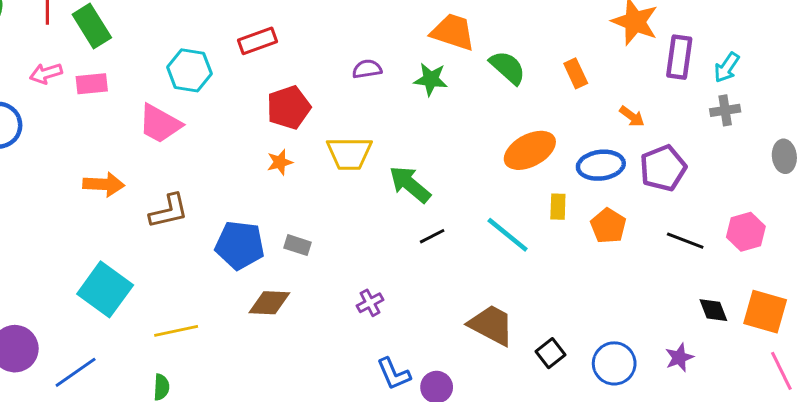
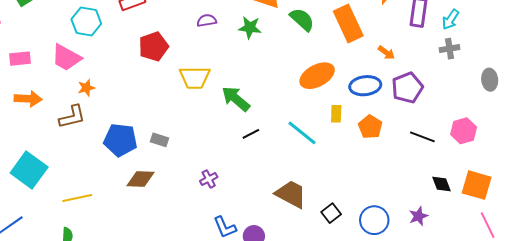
orange rectangle: (576, 73) -> (348, 23), size x1.8
pink rectangle: (92, 84) -> (20, 59), moved
orange star: (280, 162) -> (86, 88), moved

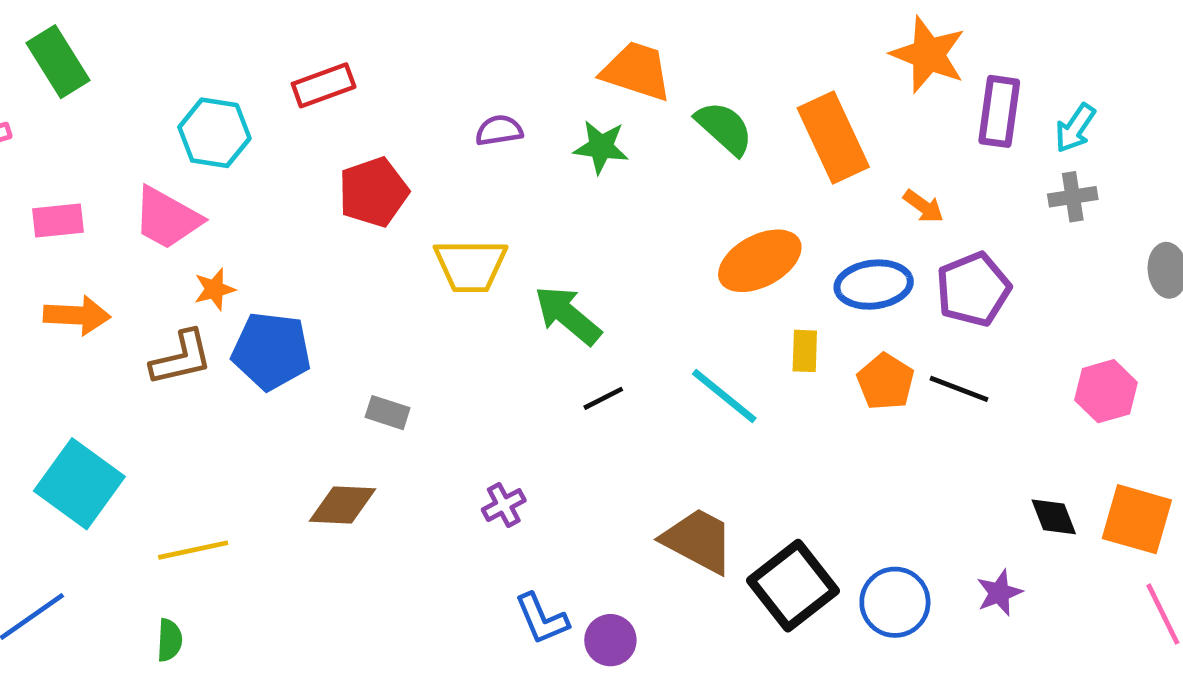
black line: (422, 137) -> (959, 389), moved
blue pentagon: (120, 140) -> (271, 351), moved
black square: (331, 213) -> (793, 586), size x1.8

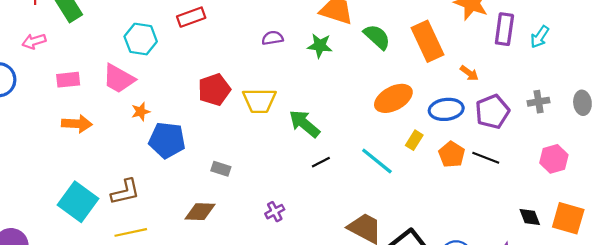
red pentagon: (373, 192) -> (214, 90), moved
gray cross: (1073, 197) -> (539, 102), moved
yellow rectangle: (805, 351) -> (414, 140), turned 30
brown L-shape: (181, 358) -> (125, 192), moved

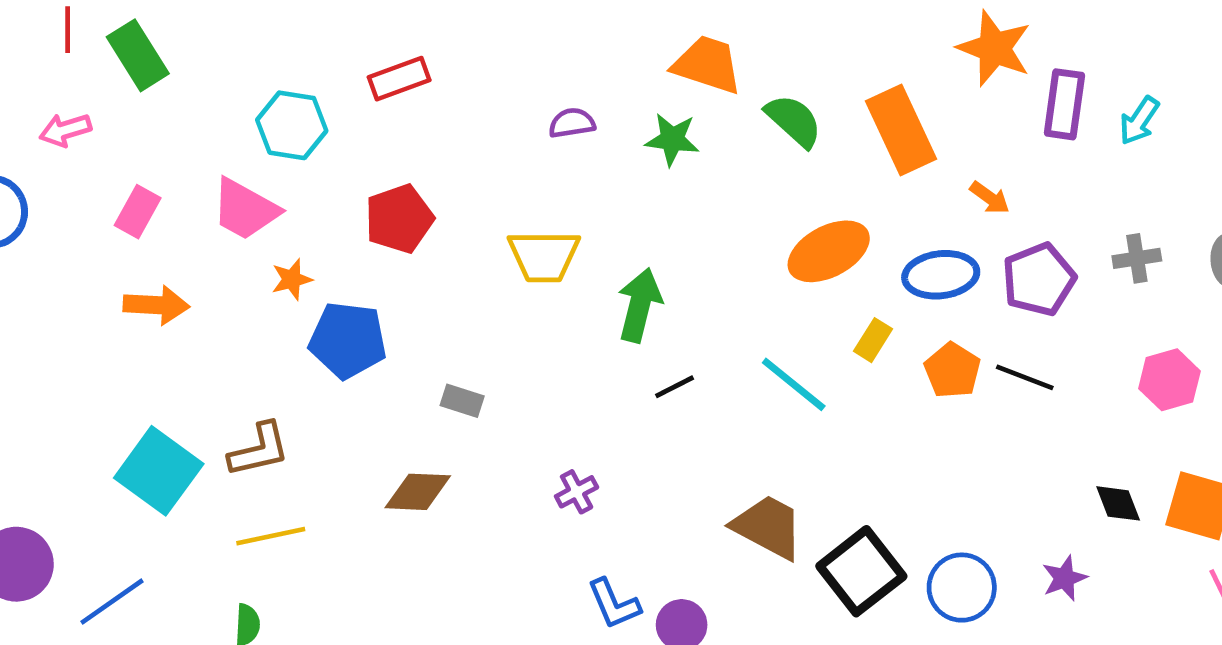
pink rectangle: (68, 80) -> (138, 212), turned -55
red pentagon: (214, 90) -> (399, 219), moved
green arrow: (304, 124) -> (640, 305), turned 64

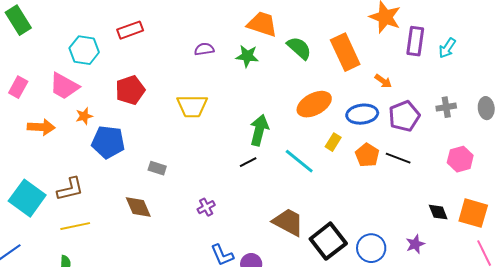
orange arrow: (156, 305) -> (41, 127), moved
green arrow: (640, 305) -> (259, 130), moved
brown diamond: (418, 492) -> (138, 207), turned 64

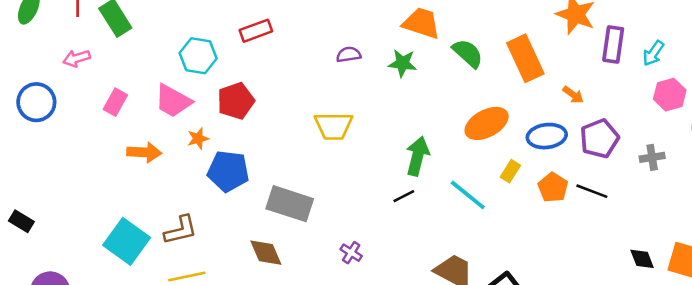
red pentagon: (130, 90) -> (236, 101), moved
gray cross: (446, 107) -> (652, 157), moved
pink hexagon: (460, 159) -> (670, 95), moved
gray rectangle: (157, 168) -> (290, 204), size x2.0
purple cross: (206, 207) -> (351, 253), turned -30

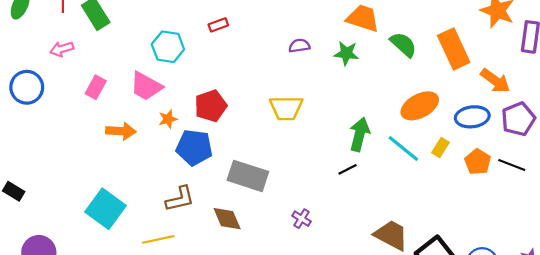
red rectangle: (256, 31) -> (218, 25), size x0.7
orange arrow: (573, 95) -> (495, 81), size x1.6
red pentagon: (236, 101) -> (211, 106), moved
cyan line: (468, 195) -> (403, 149), moved
brown L-shape: (181, 230) -> (180, 199), moved

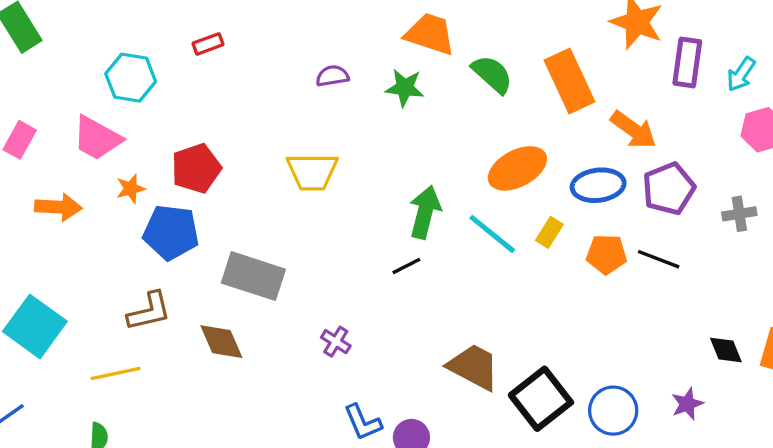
orange pentagon: (478, 162) -> (607, 254), turned -30

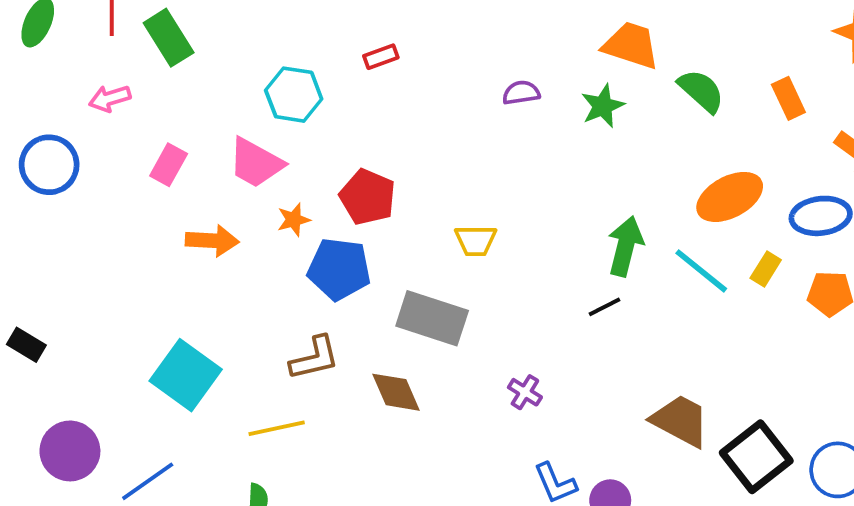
orange rectangle: (570, 81) -> (788, 98), size x0.6
green star: (405, 88) -> (603, 106), turned -30
red pentagon: (196, 168) -> (368, 197), turned -30
yellow trapezoid: (312, 172) -> (476, 241), moved, size x0.7

